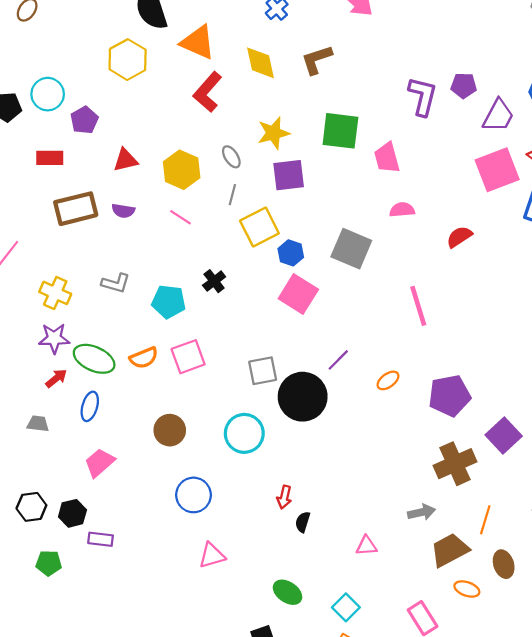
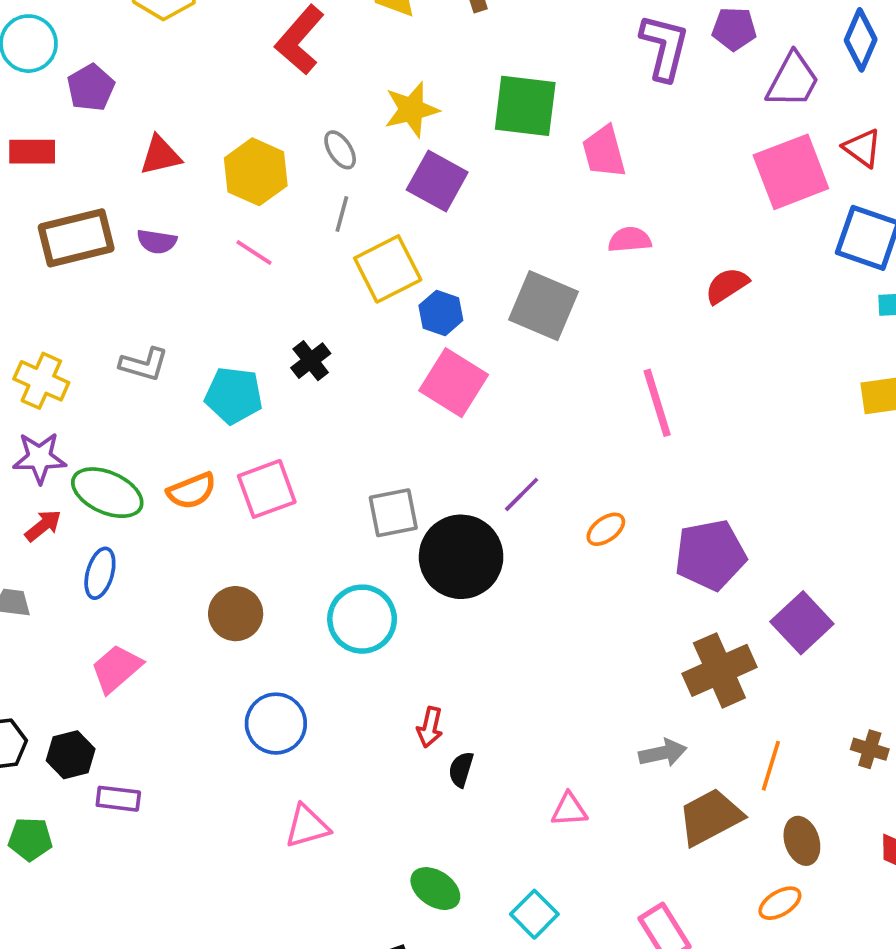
purple square: (289, 175) -> (437, 181), turned 36
orange ellipse: (467, 589) -> (780, 903), moved, turned -50

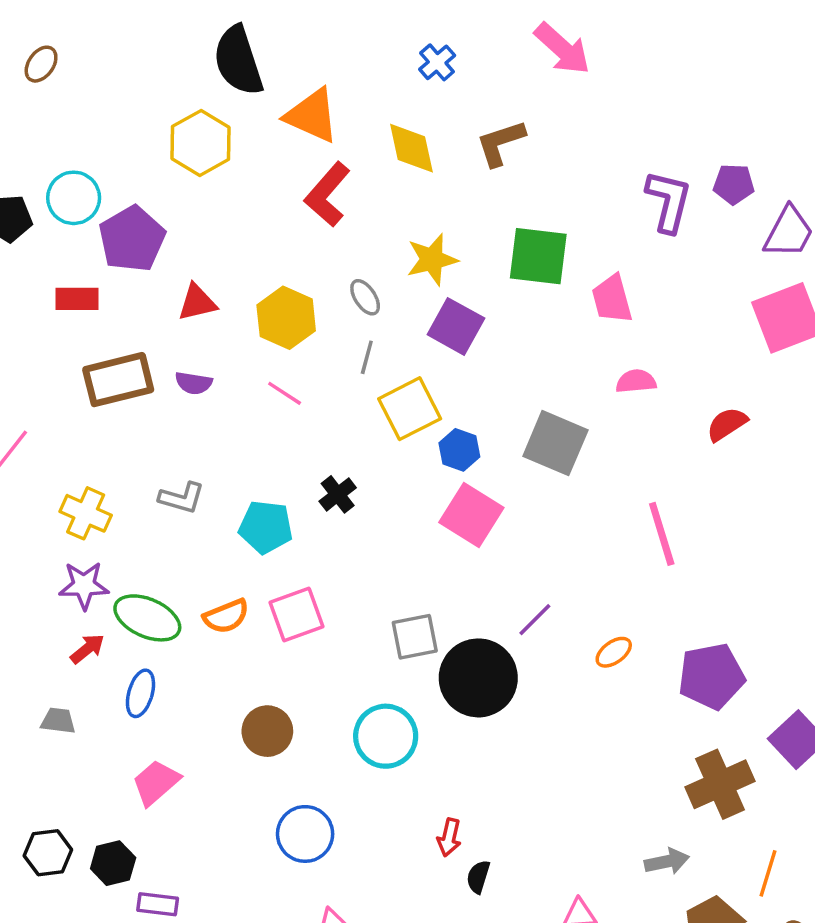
purple pentagon: (91, 88) -> (132, 239), size x1.5

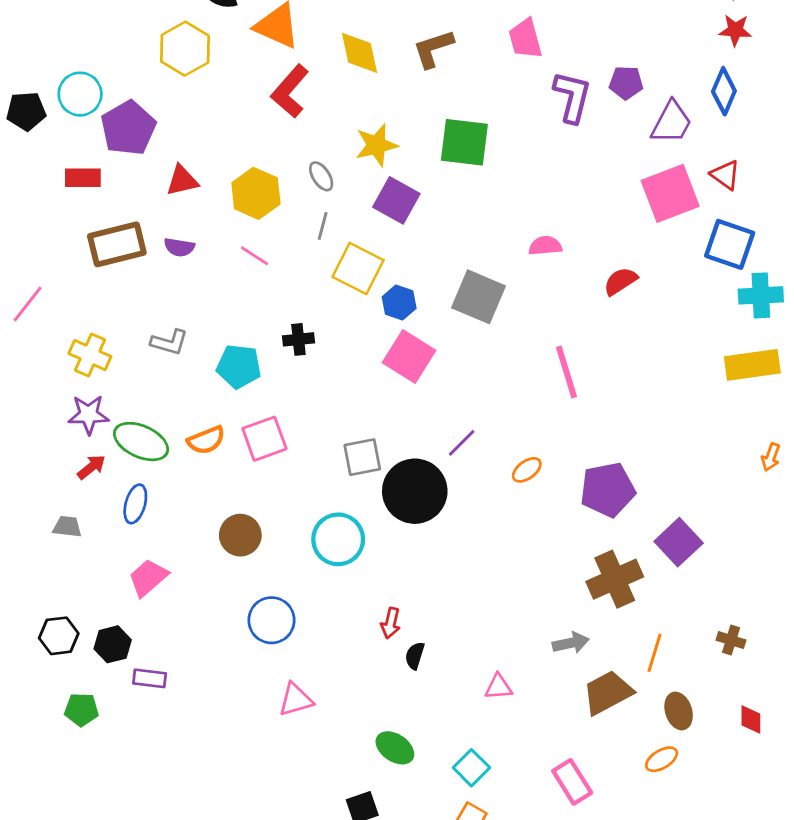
pink trapezoid: (612, 299) -> (525, 39), moved
yellow square: (410, 409) -> (358, 268), turned -36
black cross: (338, 494) -> (298, 339), turned 32

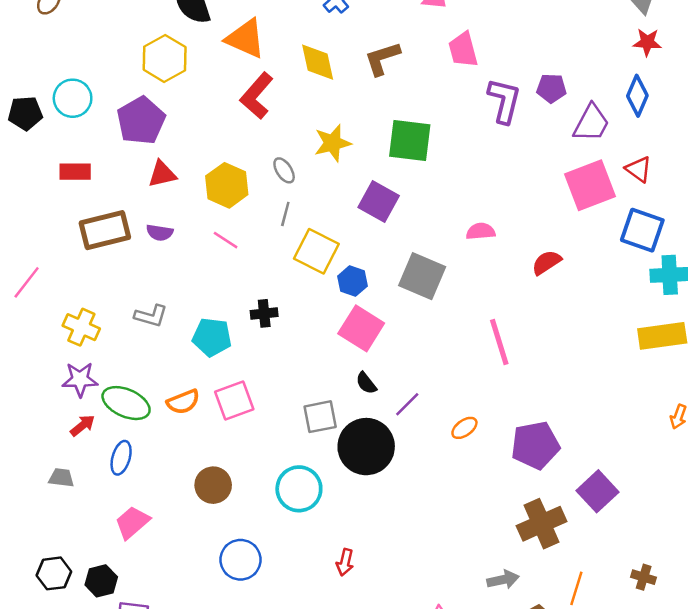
purple pentagon: (128, 128) -> (141, 121), moved
purple square: (396, 200) -> (379, 201), moved
black semicircle: (415, 656) -> (366, 383), moved, turned -55

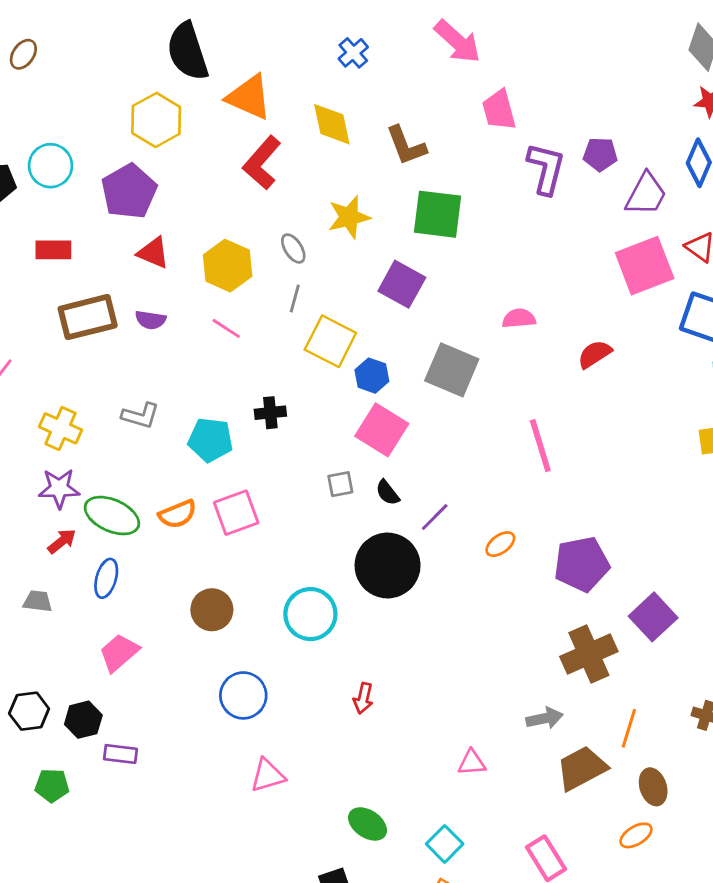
brown L-shape: (382, 58) -> (406, 146), moved, turned -93
red triangle: (162, 174) -> (153, 253), turned 36
gray square: (320, 417) -> (340, 484), moved, size x0.7

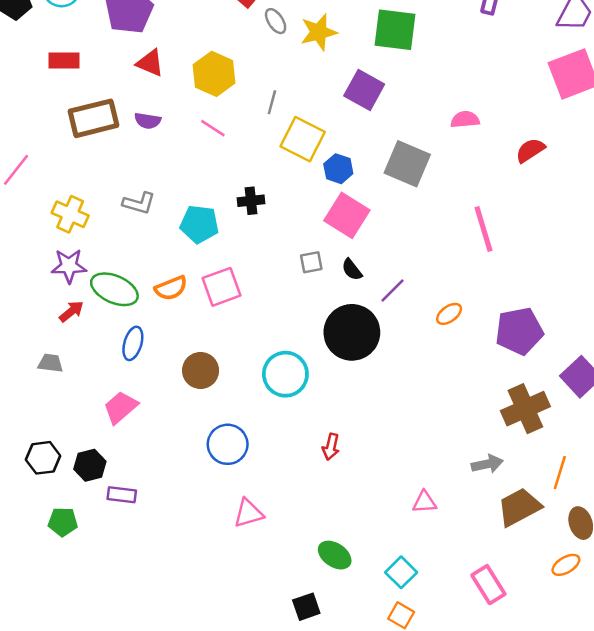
gray ellipse: (293, 248) -> (276, 21), moved
blue ellipse: (106, 578) -> (133, 343), moved

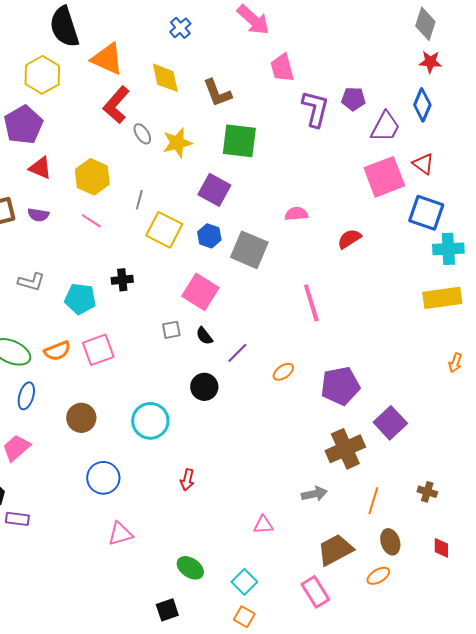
blue hexagon: (338, 169) -> (209, 236), moved
black circle: (352, 332) -> (204, 387), size x0.6
brown trapezoid: (519, 507) -> (335, 550), moved

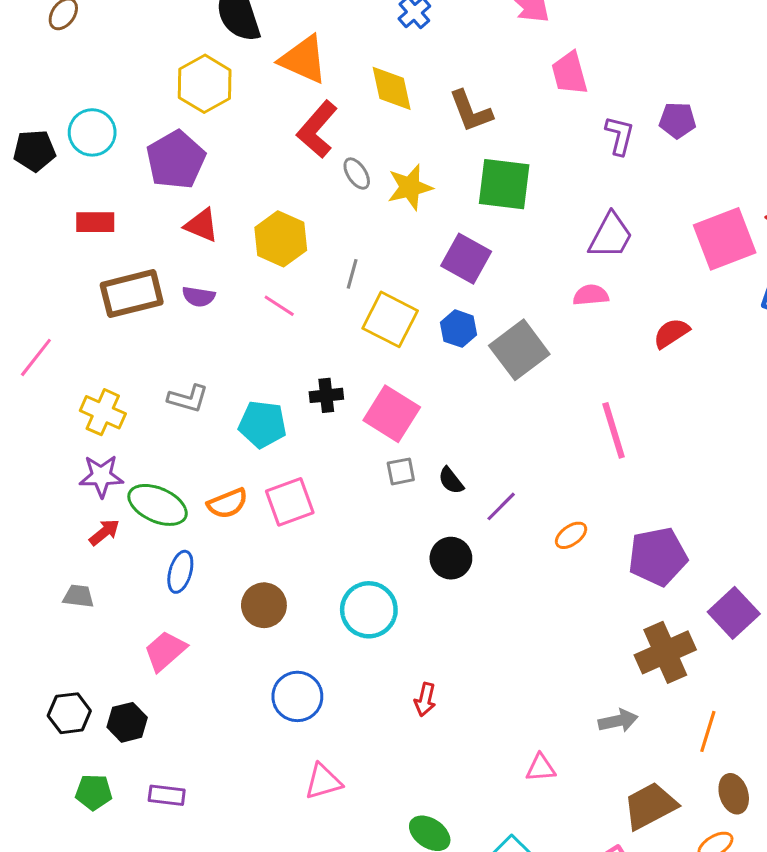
purple L-shape: (315, 109) -> (620, 136), size x0.7
purple trapezoid: (385, 127) -> (611, 236), moved
gray square: (249, 250) -> (519, 350), turned 30
pink square: (200, 292) -> (392, 414), moved
purple rectangle: (17, 519) -> (167, 795), moved

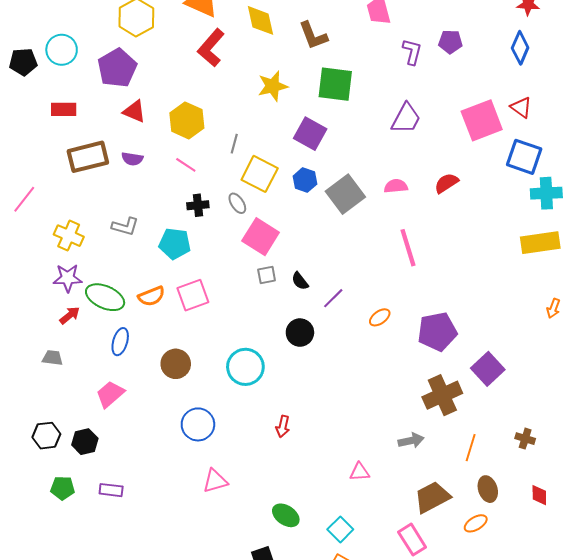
gray ellipse: (357, 174) -> (237, 203), moved
pink semicircle: (591, 295) -> (396, 186), moved
black cross: (326, 395) -> (198, 205), moved

